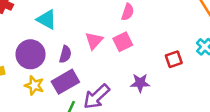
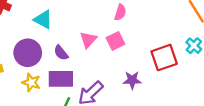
purple semicircle: (65, 54) -> (61, 53), turned 126
red square: (174, 59) -> (164, 58), size x1.6
purple rectangle: (65, 82) -> (61, 79), turned 30

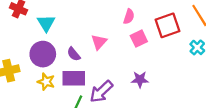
cyan triangle: (43, 20) -> (46, 23), moved, turned 30
pink square: (116, 41) -> (139, 39), moved
red square: (164, 58) -> (167, 25), moved

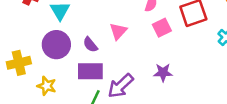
yellow star: (46, 82) -> (47, 86), moved

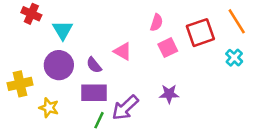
pink triangle: (118, 31) -> (123, 51), turned -42

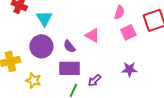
purple arrow: (125, 108) -> (94, 80), size x0.6

